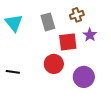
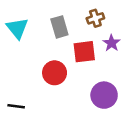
red circle: (54, 64) -> (55, 73), moved
black line: (13, 72) -> (16, 106), moved

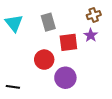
brown cross: (95, 18) -> (94, 15), moved
purple circle: (104, 95) -> (65, 78), moved

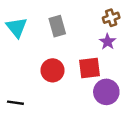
red square: (68, 42) -> (90, 68), moved
purple circle: (65, 78) -> (106, 92), moved

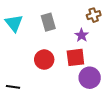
purple star: (108, 42) -> (82, 35), moved

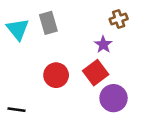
gray rectangle: (48, 22) -> (48, 23), moved
red square: (75, 57) -> (96, 73), turned -30

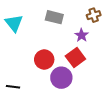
gray rectangle: (48, 23) -> (54, 17), moved, turned -60
purple circle: (114, 98) -> (61, 78), moved

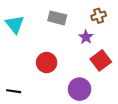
red square: (75, 57) -> (101, 60), moved
purple circle: (61, 78) -> (80, 89), moved

